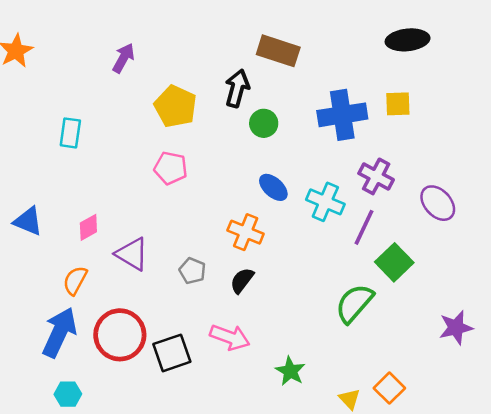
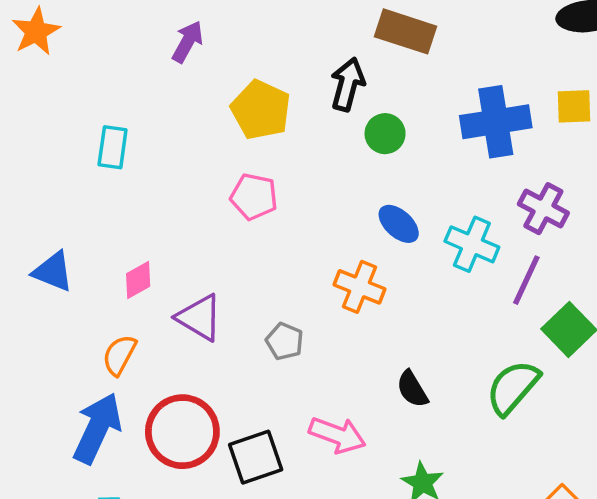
black semicircle: (242, 280) -> (412, 389), moved, turned -68

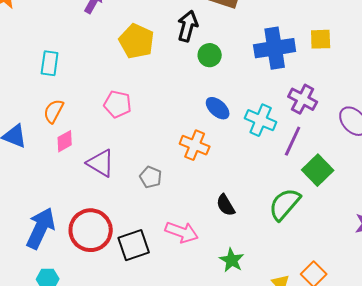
pink pentagon: (254, 197) -> (118, 104), moved
orange semicircle: (119, 355) -> (54, 111), moved

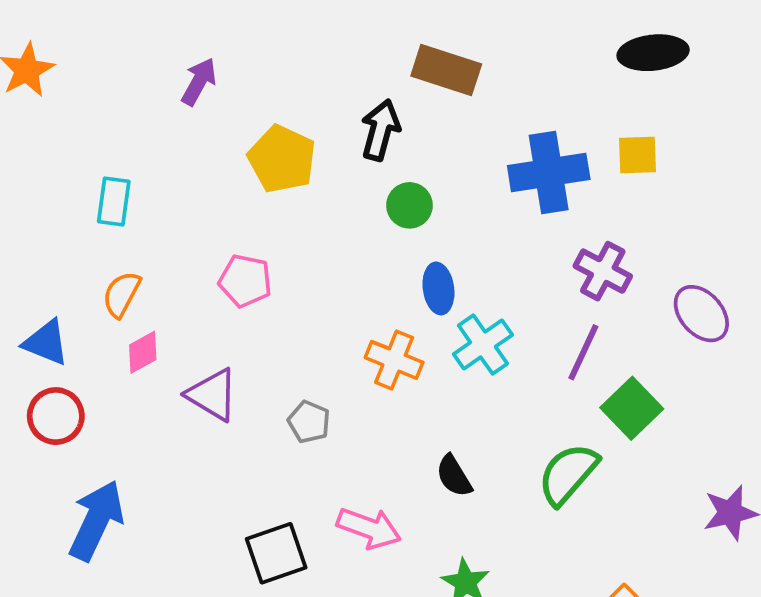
green circle: (210, 55) -> (409, 205), moved
blue ellipse: (218, 108) -> (438, 288), turned 40
cyan cross: (261, 120) -> (483, 345), moved, turned 32
red circle: (91, 230) -> (56, 416), moved, size x0.7

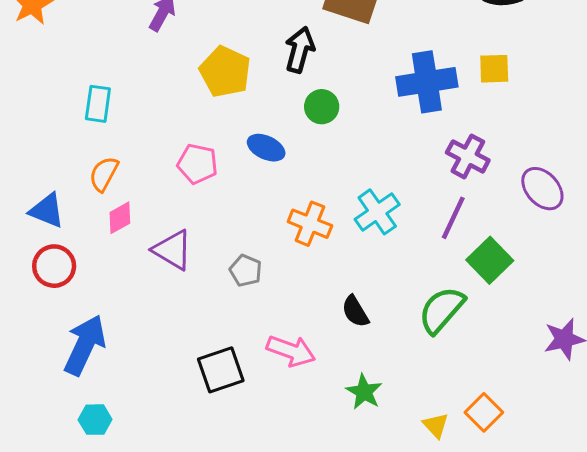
blue ellipse: (438, 288) -> (266, 148), moved, turned -57

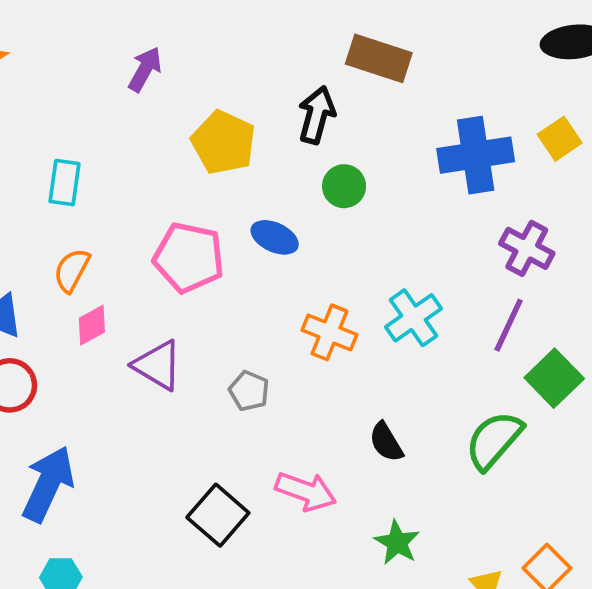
yellow square: (494, 69) -> (560, 139), turned -32
pink pentagon: (197, 164) -> (189, 257), size x1.4
black square: (221, 370) -> (218, 515), turned -30

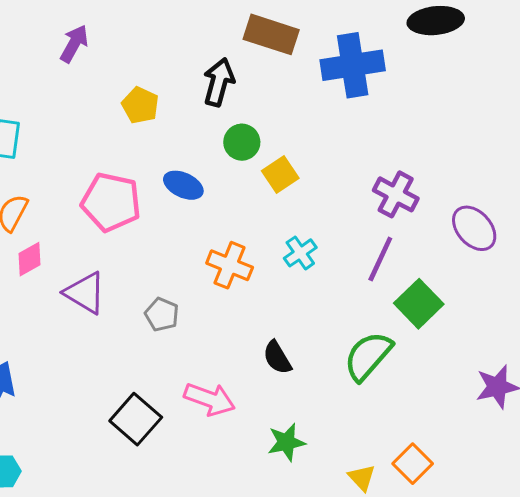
yellow square: (560, 139) -> (280, 174), moved
yellow pentagon: (223, 142) -> (140, 105), size x0.7
blue cross: (476, 155) -> (353, 65), moved
cyan cross: (413, 318) -> (300, 253), size x0.7
green star: (397, 543) -> (286, 442), turned 30

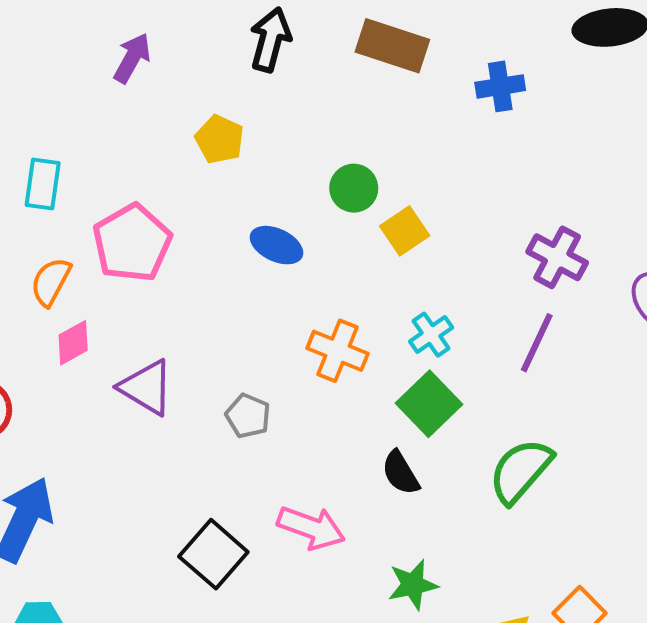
blue cross: (353, 65) -> (500, 86), size x0.6
black arrow: (219, 82) -> (270, 40), moved
pink pentagon: (111, 202) -> (132, 243), moved, turned 30
green square: (419, 304) -> (429, 404), moved

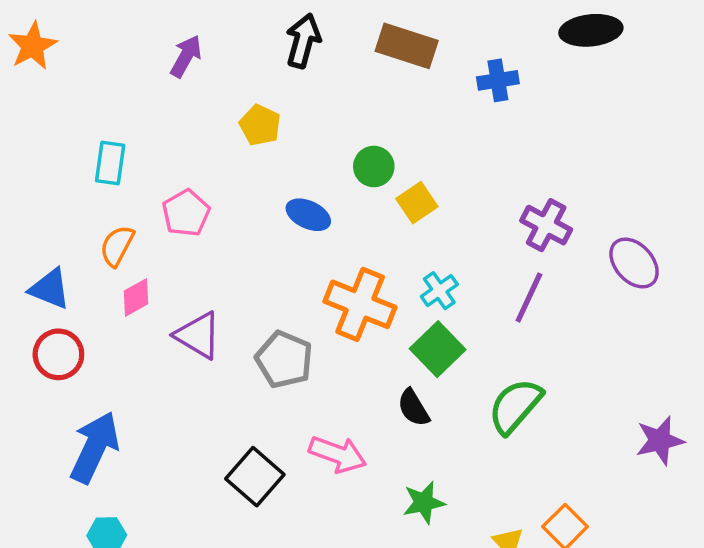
pink pentagon: (132, 243) -> (186, 213), size x0.7
orange cross: (337, 351) -> (360, 304), size x1.4
gray pentagon: (248, 416) -> (284, 360), size x1.5

